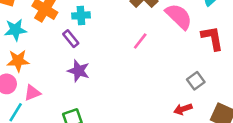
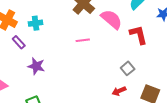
purple rectangle: (71, 39) -> (19, 42), moved
pink line: (140, 41) -> (83, 40), turned 48

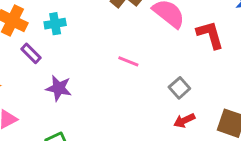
pink line: (83, 40) -> (128, 61), moved, turned 32
gray square: (128, 68) -> (179, 88), moved

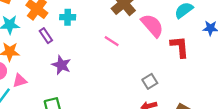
pink line: (128, 61) -> (112, 41), moved

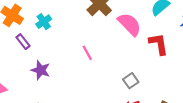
cyan cross: (68, 17) -> (44, 22), turned -32
pink line: (112, 41) -> (87, 53), moved, turned 32

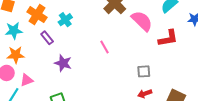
red L-shape: (159, 44) -> (168, 38), turned 90
gray square: (131, 81) -> (144, 71), turned 32

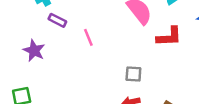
purple rectangle: (47, 38) -> (57, 20), moved, turned -32

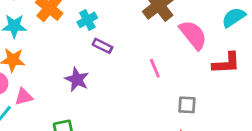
pink line: (88, 37) -> (155, 68), moved

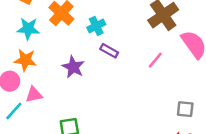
pink line: (155, 68) -> (155, 60), moved, turned 60
purple star: (77, 79) -> (73, 67), moved

